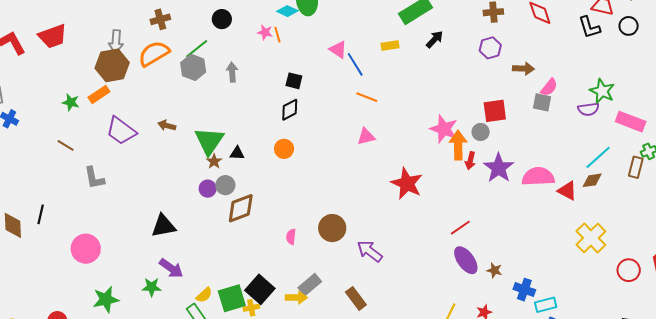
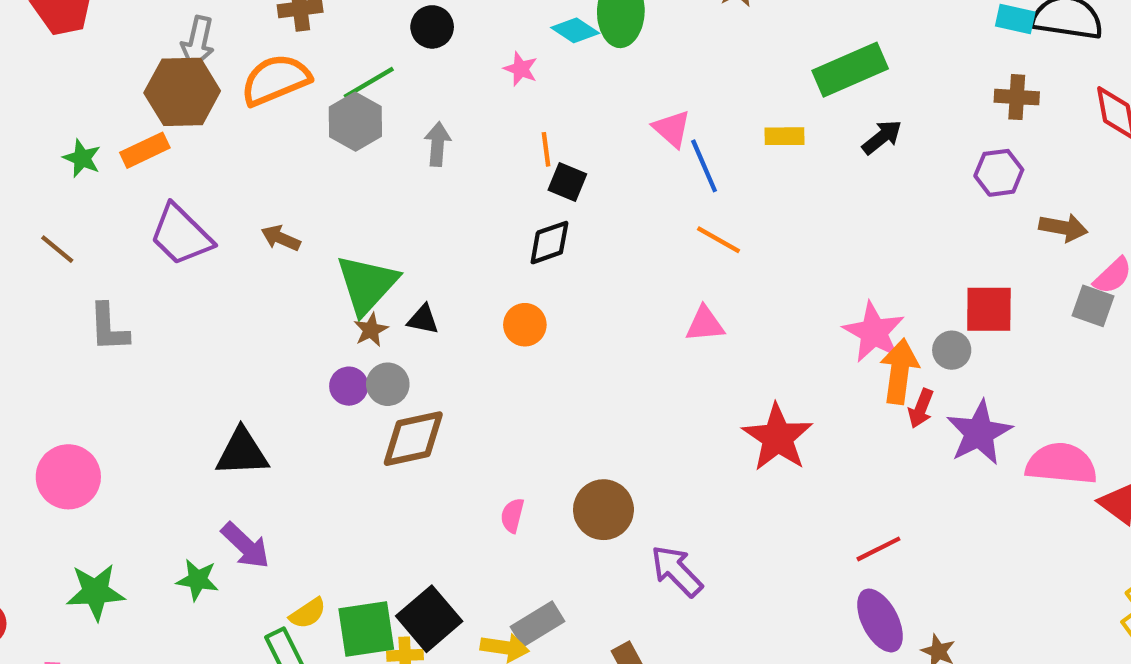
orange line: (277, 35) -> (546, 149), moved

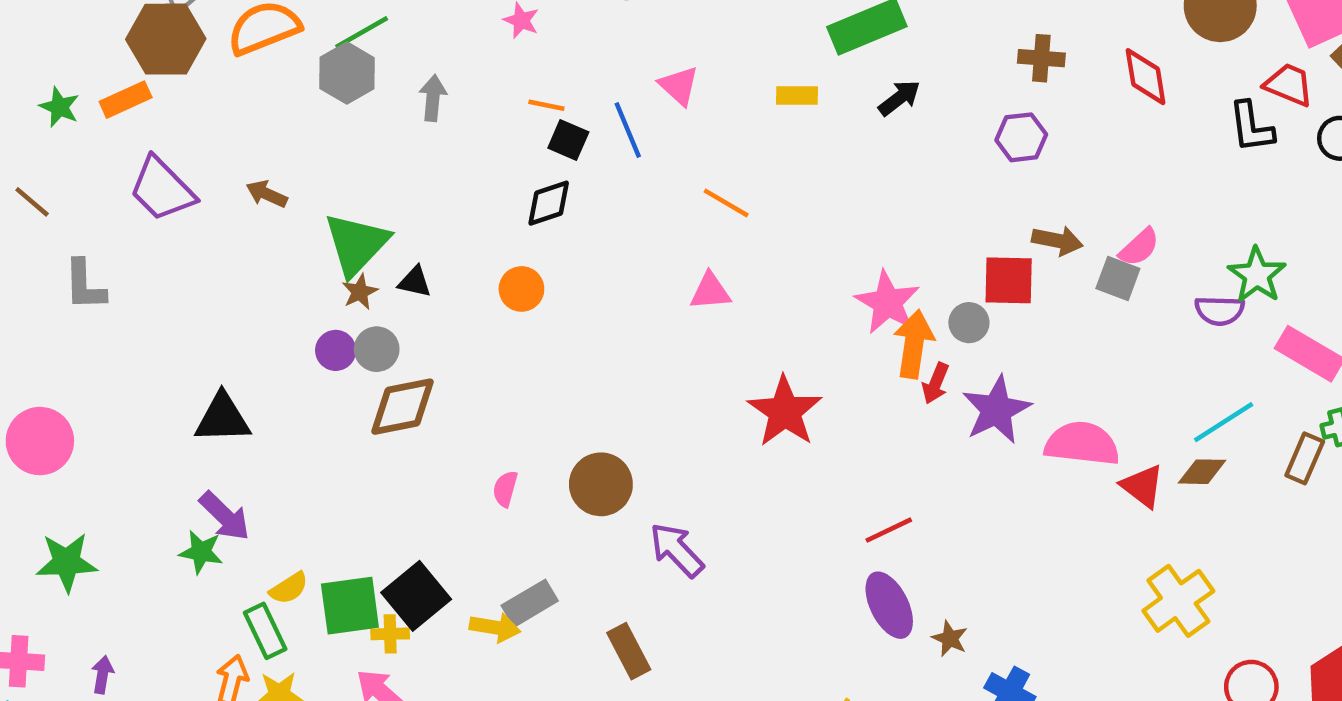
orange line: (546, 149) -> (546, 105), turned -72
blue line: (704, 166) -> (628, 130), moved
brown arrow: (1063, 228) -> (1057, 241), moved
green star: (197, 580) -> (201, 552), moved

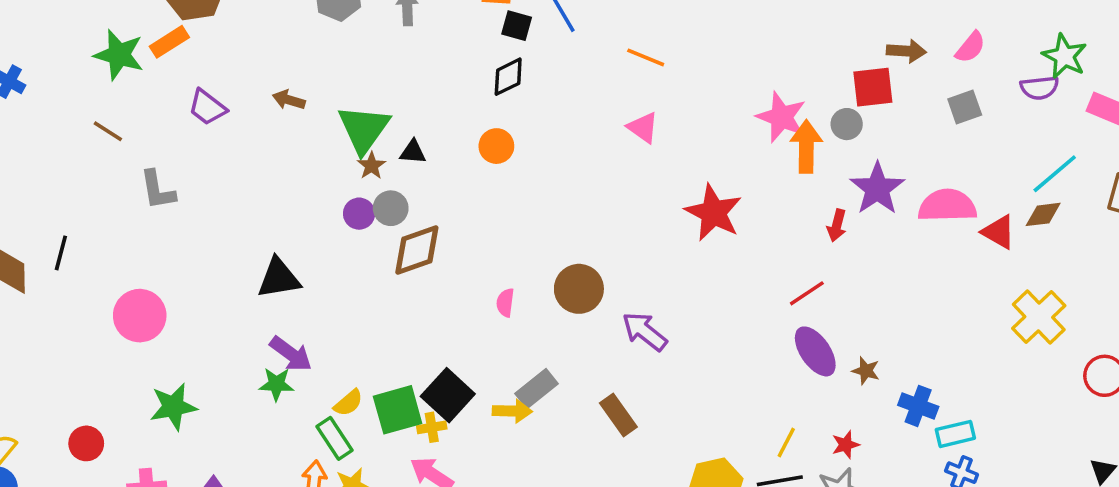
green star: (59, 107) -> (119, 55), size x1.6
purple trapezoid: (162, 189) -> (207, 107), size x0.7
gray square: (1118, 279) -> (965, 107), moved, turned -32
pink triangle: (710, 291) -> (643, 128), turned 48
red arrow: (936, 383) -> (837, 225), moved

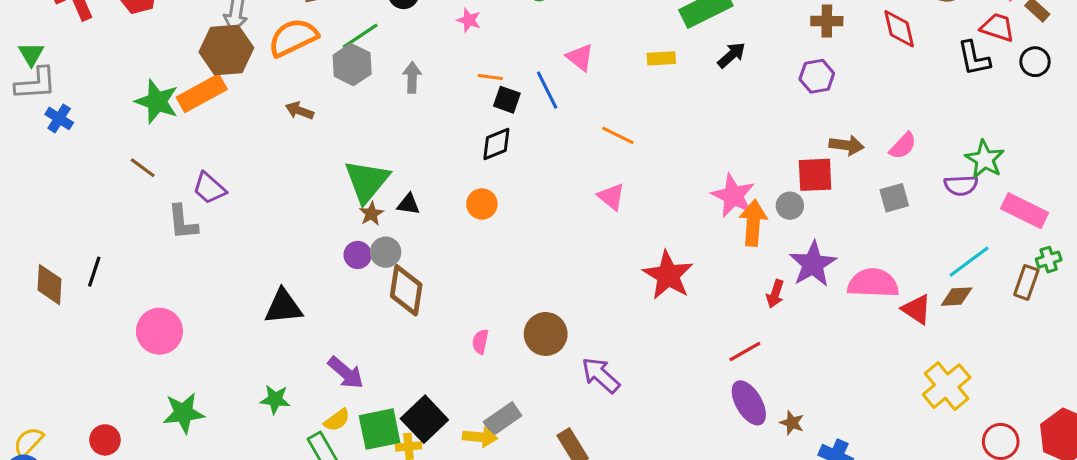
orange rectangle: (169, 42) -> (202, 93), size x1.4
brown arrow: (289, 100) -> (299, 111), moved
purple trapezoid: (207, 107) -> (209, 188), moved
brown diamond: (417, 250) -> (406, 290), turned -66
purple arrow: (291, 354) -> (346, 373), moved

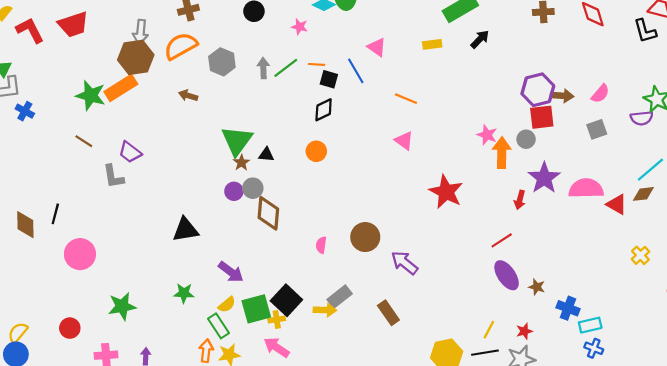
green line: (360, 36) -> (286, 68), moved
purple hexagon: (817, 76) -> (538, 90), moved, size x1.4
pink star: (733, 196) -> (487, 135), size x0.7
pink circle: (159, 331) -> (80, 254), moved
yellow cross: (947, 386) -> (640, 255), size x0.6

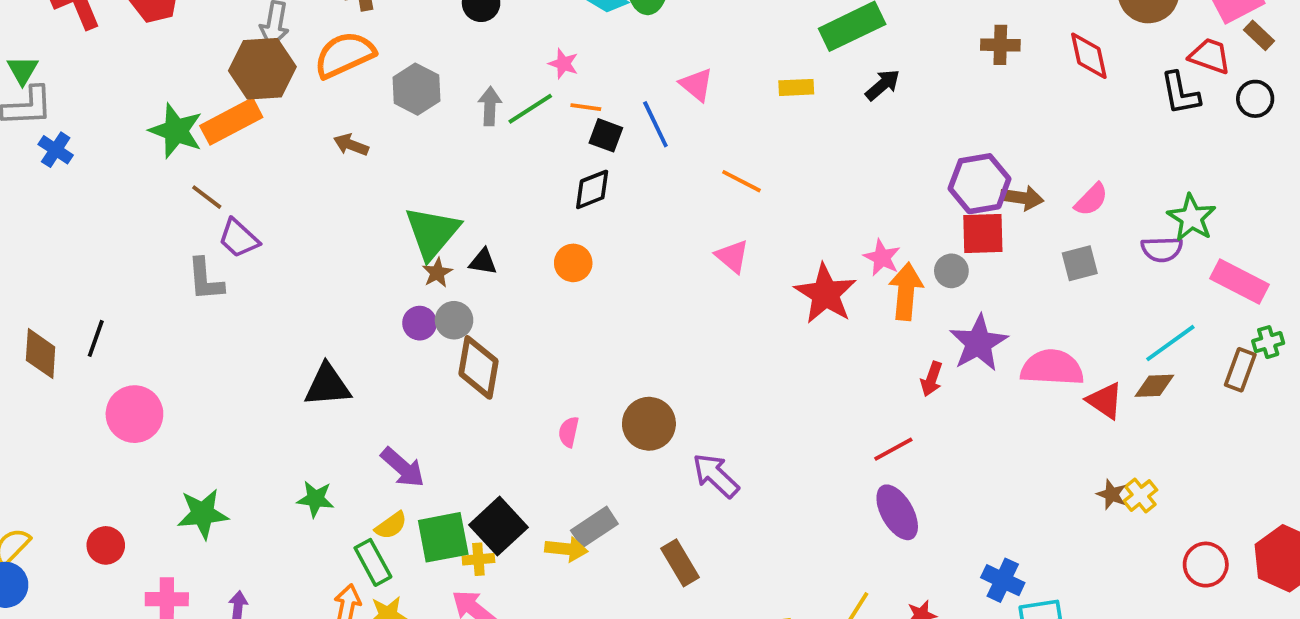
pink star: (300, 27) -> (563, 64), moved
brown line: (84, 141) -> (207, 197), moved
red star: (446, 192) -> (825, 294), moved
brown star: (537, 287) -> (1112, 494), moved

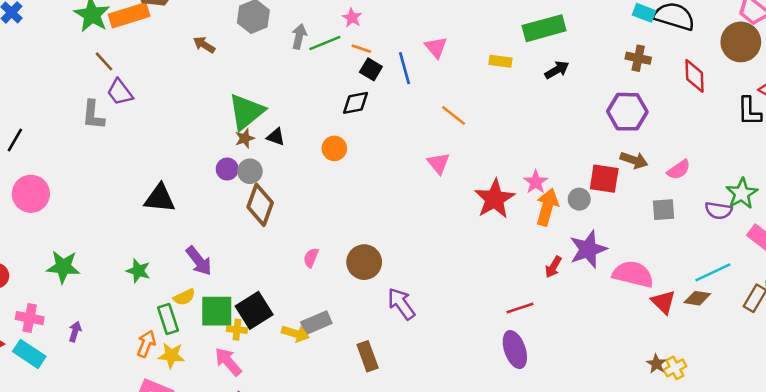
purple hexagon: (980, 184) -> (627, 112), moved

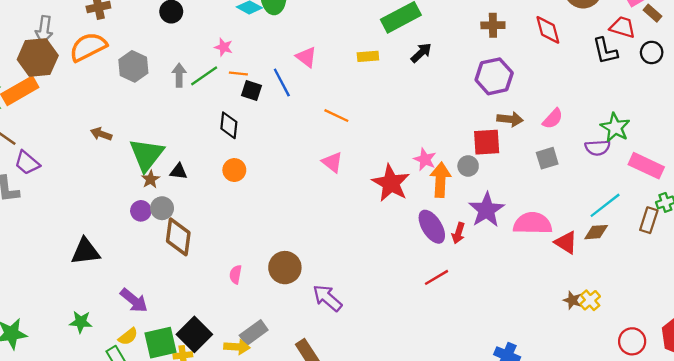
brown arrow: (204, 45) -> (101, 134), moved
black diamond: (355, 103) -> (229, 125), moved, turned -60
purple ellipse: (515, 350) -> (432, 227), moved

